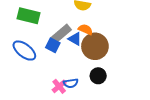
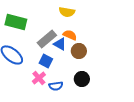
blue square: (53, 45) -> (46, 61), moved
brown circle: (95, 46) -> (79, 51), size x0.6
pink cross: (59, 86) -> (39, 78), moved

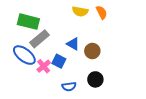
orange semicircle: (70, 35) -> (101, 12), moved, turned 40
gray rectangle: (47, 39) -> (40, 39), moved
pink cross: (39, 78) -> (44, 66), moved

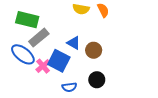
blue square: (59, 61) -> (59, 61), size x1.5

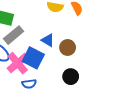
pink cross: (43, 66) -> (18, 63), size x1.5
blue semicircle: (69, 87) -> (29, 84), moved

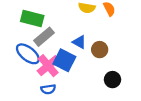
black circle: (71, 77) -> (112, 80), moved
blue semicircle: (29, 84) -> (48, 89), moved

